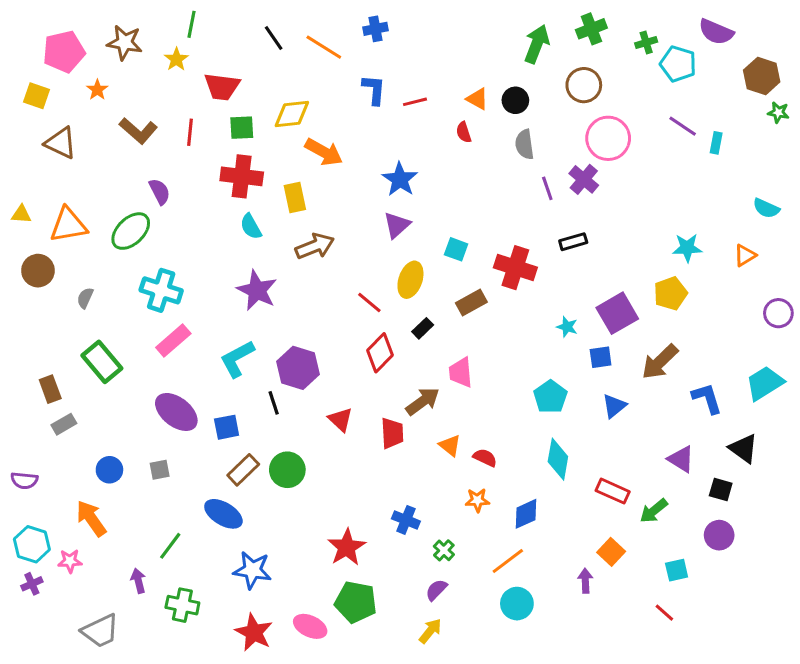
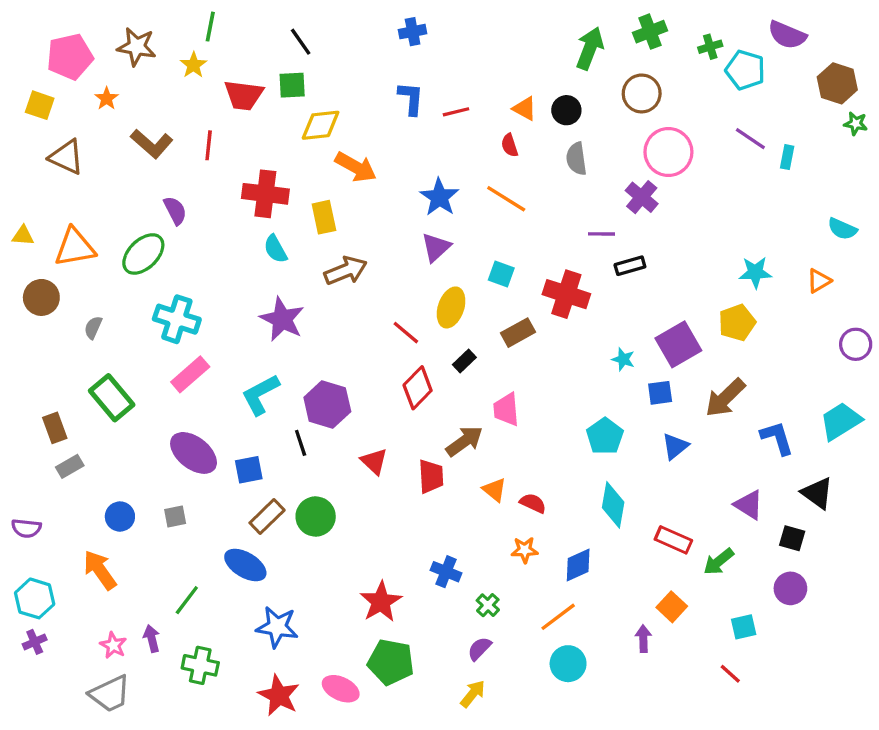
orange line: (324, 47) -> (506, 199), moved
green square: (242, 128) -> (292, 85), moved
purple line: (547, 188) -> (602, 234), moved, turned -70
pink star: (70, 561) -> (113, 645), moved, turned 30

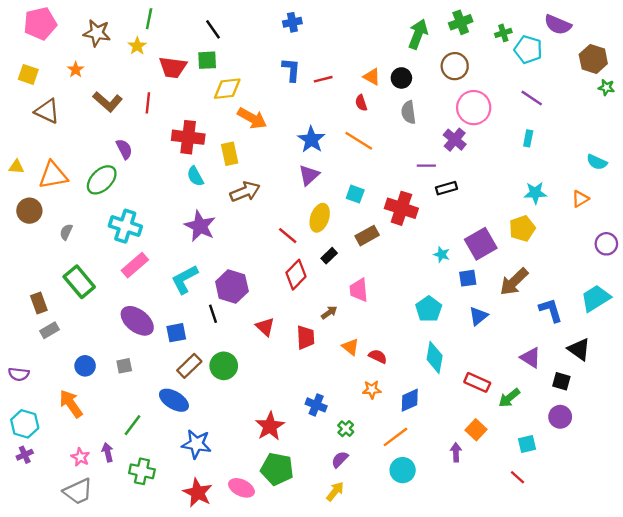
pink pentagon: (70, 57) -> (40, 23), moved
cyan rectangle: (787, 157) -> (528, 138), moved
brown arrow: (464, 441) -> (329, 313), size x0.6

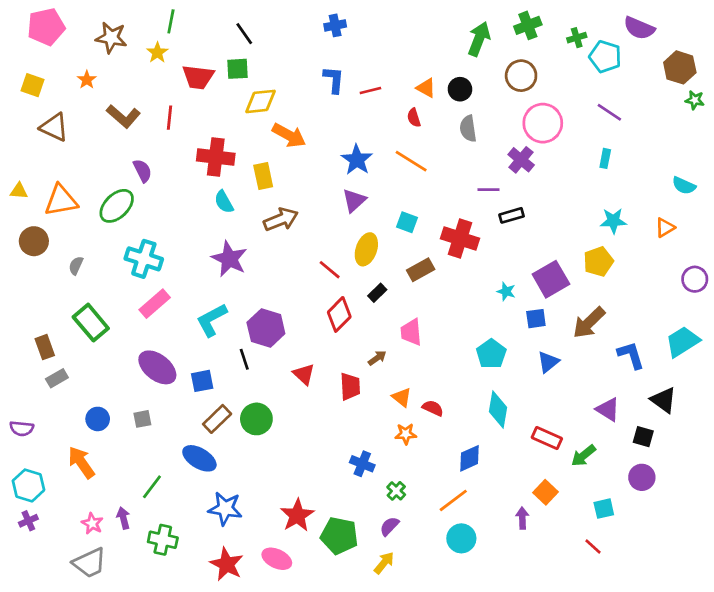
orange star: (372, 390) -> (406, 434), moved
red star: (270, 426) -> (297, 515), moved
green pentagon: (277, 469) -> (339, 536), moved

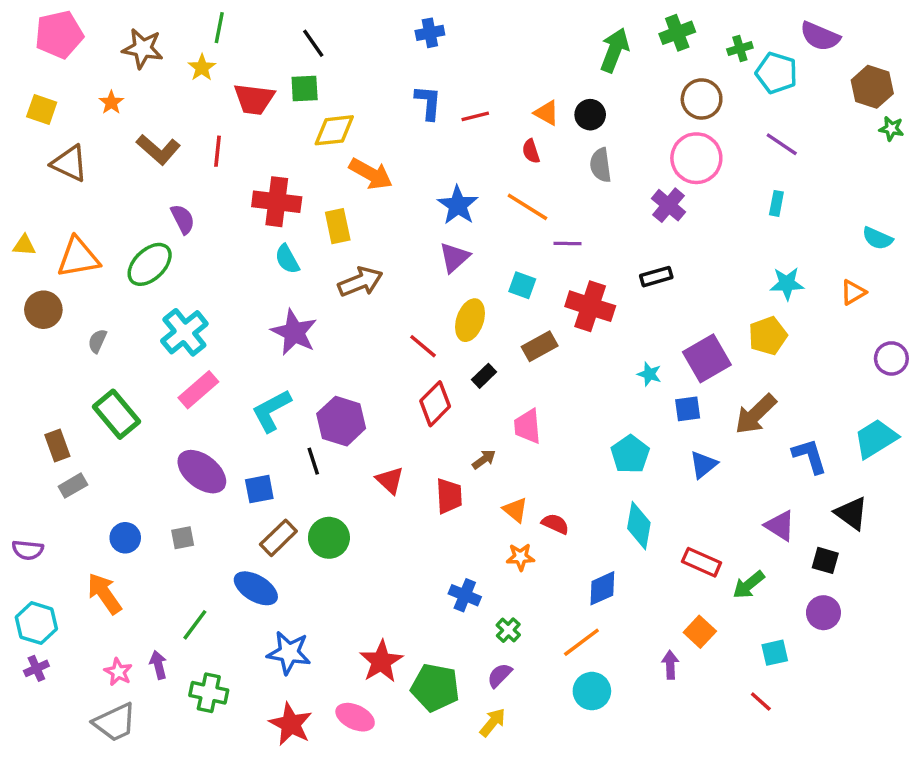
brown circle: (521, 76) -> (702, 99), moved
purple line: (488, 190) -> (568, 243), moved
cyan cross: (144, 259) -> (184, 332), turned 33

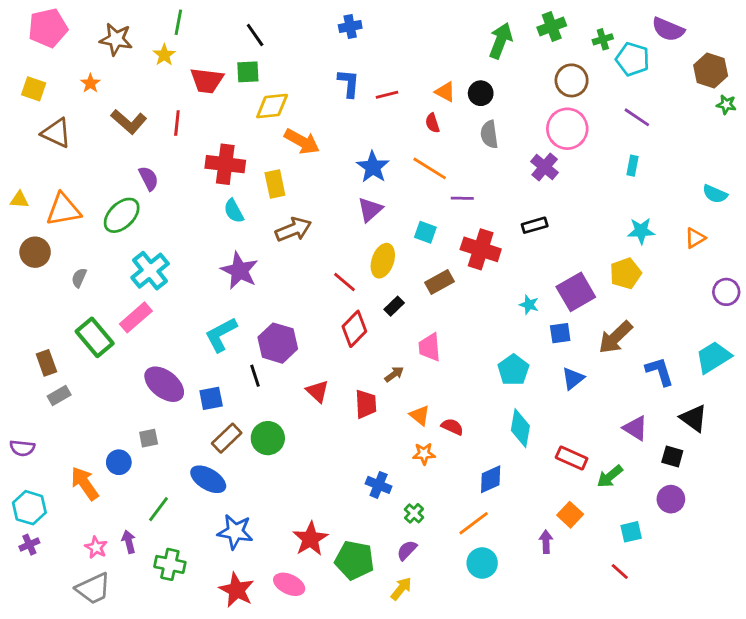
pink rectangle: (198, 390) -> (136, 317), moved
blue circle: (125, 538) -> (119, 462), moved

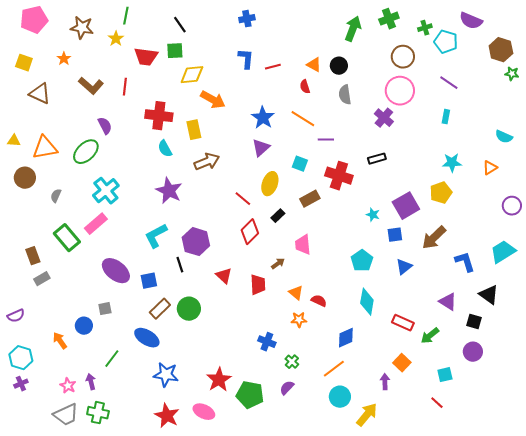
purple semicircle: (22, 448) -> (16, 316), turned -30
orange arrow: (85, 484) -> (60, 341), size x0.7
green cross: (170, 564) -> (98, 413), moved
yellow arrow: (401, 589) -> (367, 415), moved, size x1.4

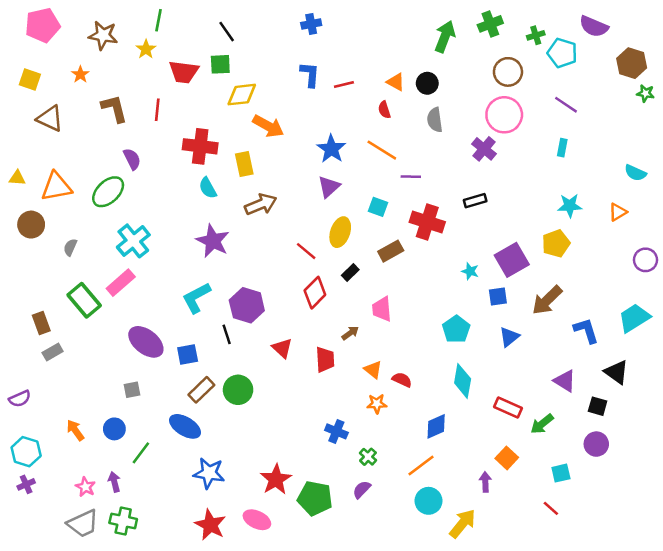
brown L-shape: (91, 86) -> (114, 108), turned -145
blue circle: (84, 326) -> (114, 429), moved

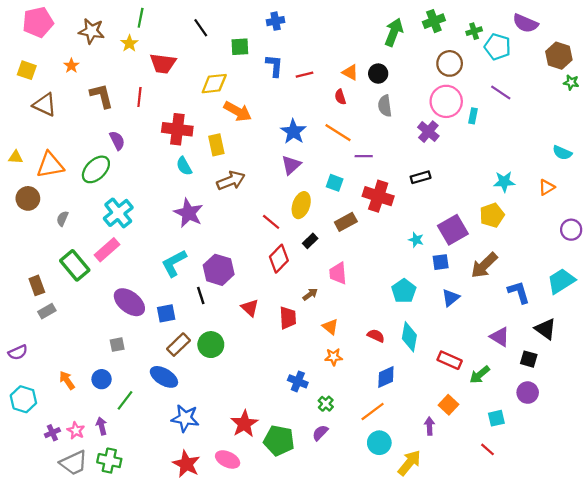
green square: (220, 64) -> (240, 47), moved
cyan rectangle: (562, 148) -> (473, 116), moved
red semicircle: (402, 380) -> (376, 336), moved
purple cross: (26, 484) -> (52, 433), moved

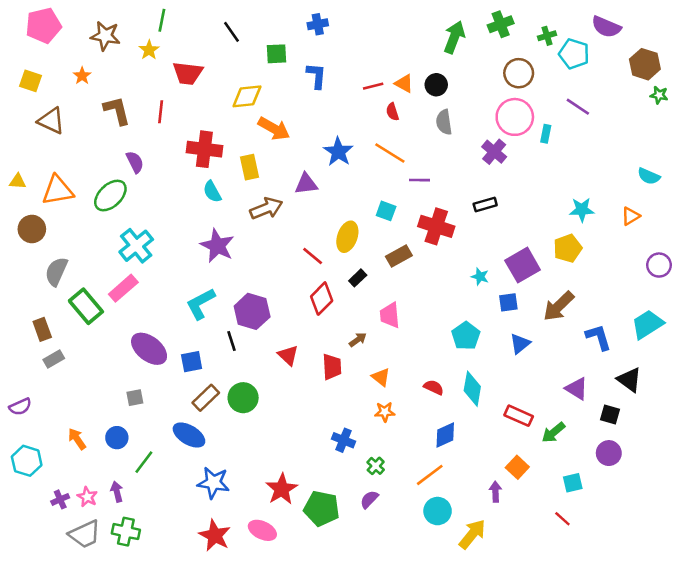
red line: (305, 75) -> (373, 86), moved
purple triangle: (291, 165) -> (306, 184), moved, turned 35
gray semicircle: (62, 219) -> (56, 271), moved, size x1.6

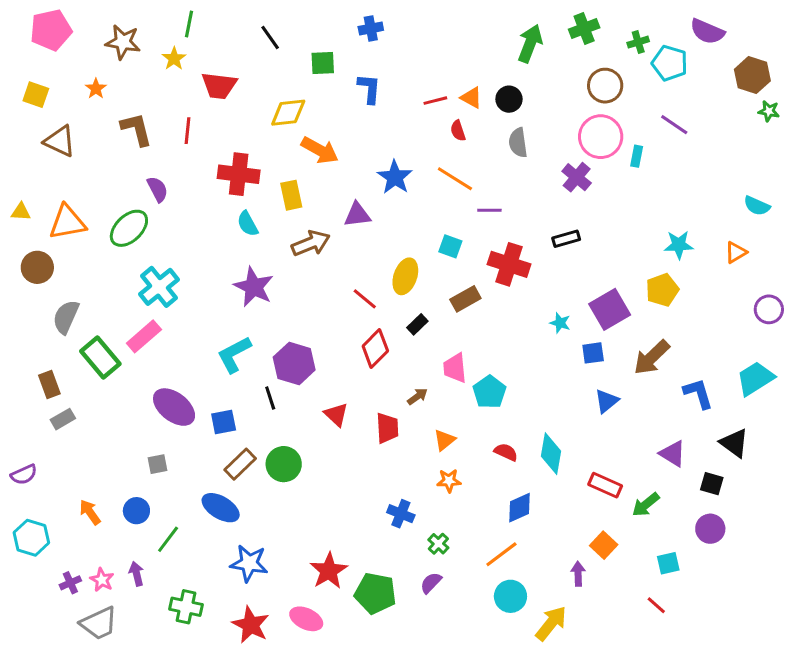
cyan pentagon: (466, 336) -> (489, 392), moved
orange triangle: (381, 377) -> (444, 440), turned 42
green cross: (126, 532) -> (186, 607), moved

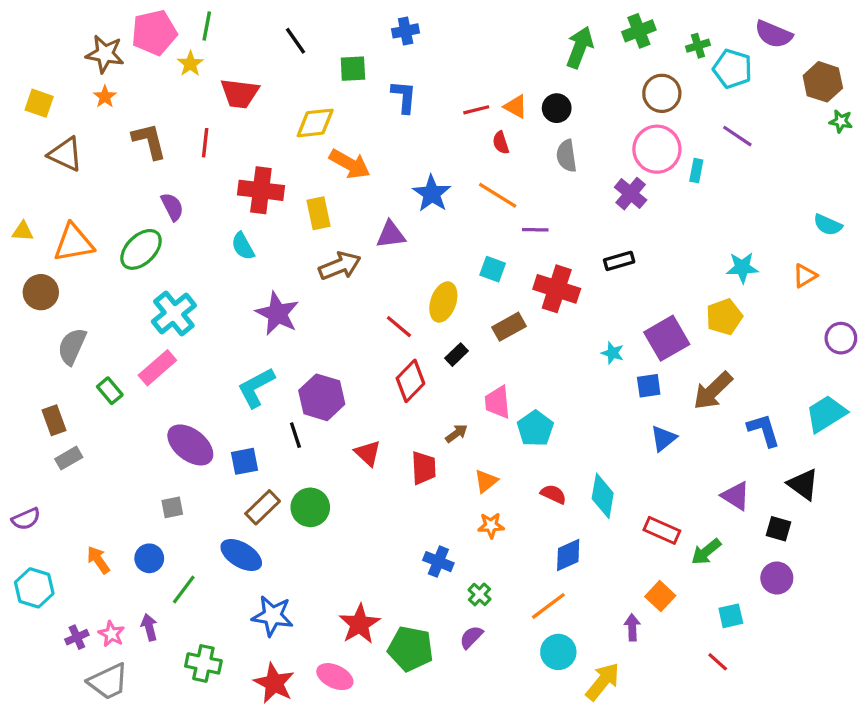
pink pentagon: (51, 30) -> (154, 33), moved
brown star: (123, 42) -> (105, 54), moved
cyan semicircle: (248, 224) -> (243, 246), moved
green rectangle: (100, 357) -> (110, 391), size x0.6

